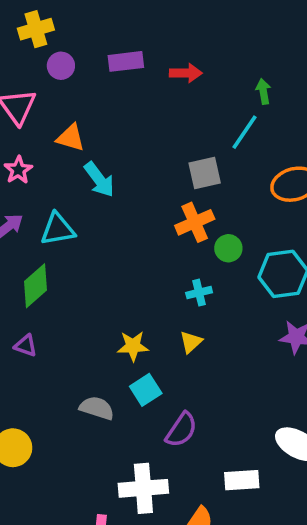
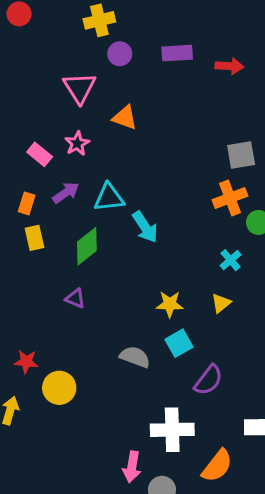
cyan arrow: (99, 180) -> (145, 227), moved
cyan cross: (199, 293) -> (231, 260), turned -30

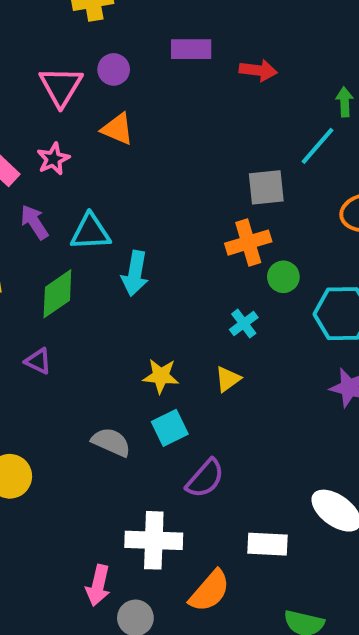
purple circle: (120, 54) -> (114, 69), moved
purple arrow: (66, 193) -> (34, 222), turned -92
cyan arrow: (145, 227) -> (135, 273), turned 40

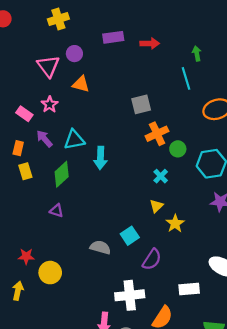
cyan line: (317, 146) -> (186, 78), turned -50
gray square: (266, 187) -> (141, 104), moved
yellow star: (161, 376) -> (175, 223), moved, turned -30

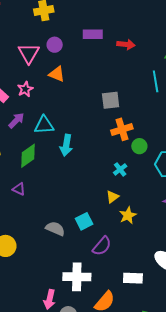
purple arrow: (44, 139) -> (16, 120), turned 78

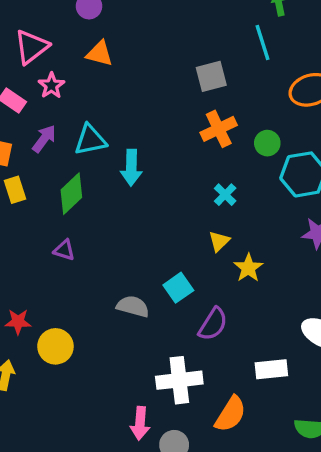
pink triangle: (29, 53) -> (31, 47), moved, turned 30
gray square: (111, 100) -> (211, 76), moved
green circle: (139, 146) -> (267, 143), moved

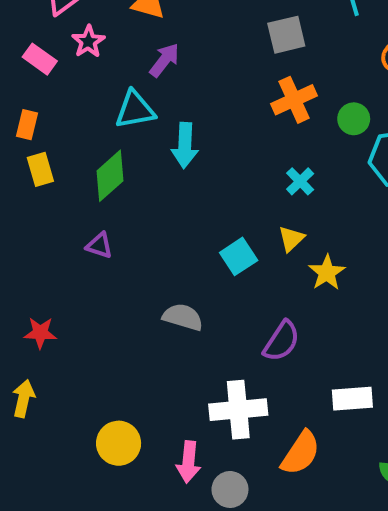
purple arrow: (44, 139) -> (164, 60), moved
cyan square: (178, 288) -> (239, 256), moved
yellow circle: (55, 346) -> (119, 443), moved

